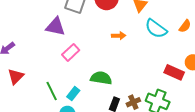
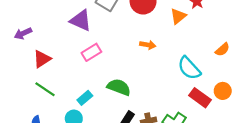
cyan semicircle: (156, 29) -> (189, 68), moved
red triangle: (16, 76) -> (42, 59), moved
green line: (52, 91) -> (45, 89), moved, turned -42

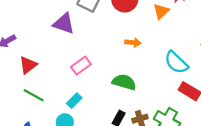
pink rectangle: (91, 52) -> (81, 66), moved
green semicircle: (119, 87) -> (124, 82), moved

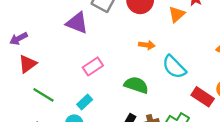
cyan semicircle: (176, 62) -> (174, 67), moved
red triangle: (28, 65) -> (28, 64), moved

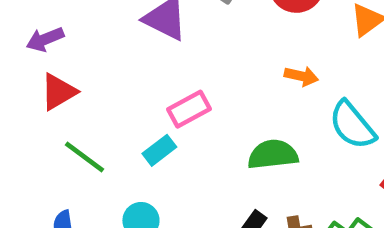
green semicircle: (136, 85) -> (273, 154), turned -30
cyan rectangle: (85, 102) -> (159, 150), moved

